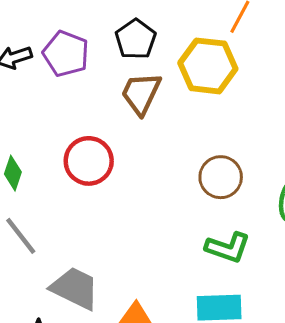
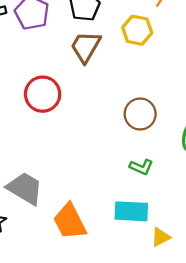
yellow hexagon: (208, 66) -> (137, 30), size x0.7
green L-shape: (228, 247) -> (141, 167), size x0.7

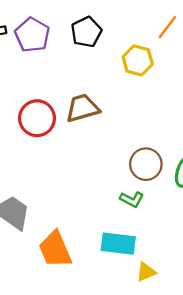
brown trapezoid: (86, 47) -> (82, 108), moved, turned 40
brown circle: (140, 114) -> (146, 164), moved

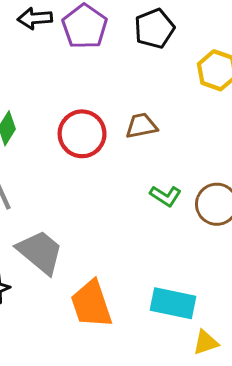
brown trapezoid: (82, 108) -> (141, 126), size x0.7
green L-shape: (132, 199) -> (165, 196), moved

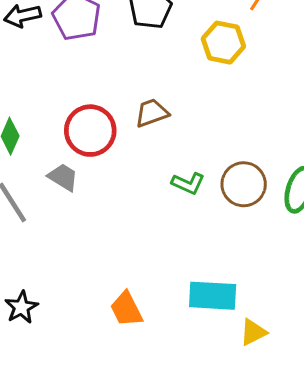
gray trapezoid: (40, 252) -> (63, 177), moved, size x0.6
orange trapezoid: (91, 304) -> (126, 309), size x0.7

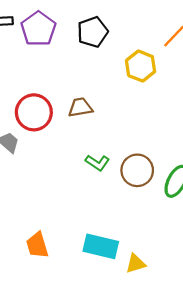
yellow triangle: (253, 332) -> (136, 264), moved

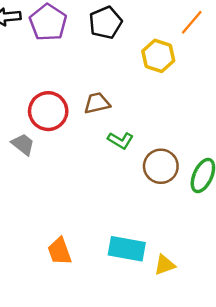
green L-shape: (97, 163) -> (120, 140), moved

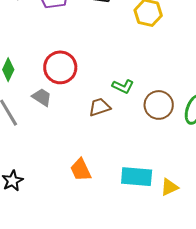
brown trapezoid: (97, 103) -> (100, 107), moved
orange trapezoid: (60, 251) -> (81, 170), moved

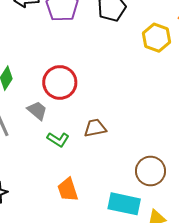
green L-shape: (123, 86) -> (58, 139), moved
brown circle: (159, 105) -> (150, 171), moved

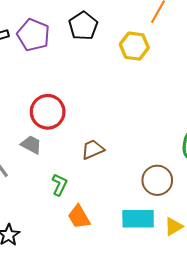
green L-shape: (58, 139) -> (60, 185), moved, turned -85

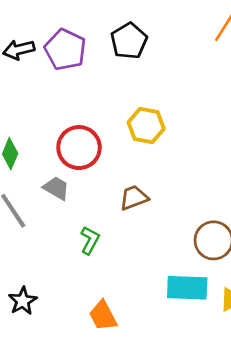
yellow hexagon: (134, 46) -> (146, 125), moved
orange trapezoid: (79, 217) -> (103, 316), moved

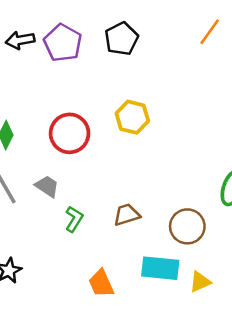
gray trapezoid: (56, 188) -> (47, 186), moved
brown trapezoid: (134, 198) -> (127, 215), moved
orange trapezoid: (103, 316) -> (101, 283), moved

